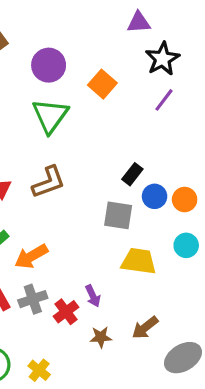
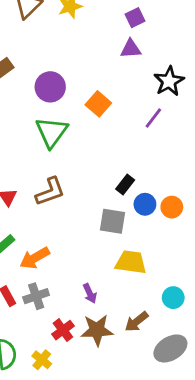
black star: (162, 59) -> (169, 81), moved
cyan circle: (186, 245) -> (173, 298), moved
red cross: (66, 312) -> (63, 330), moved
brown star: (101, 337) -> (97, 330), size x1.6

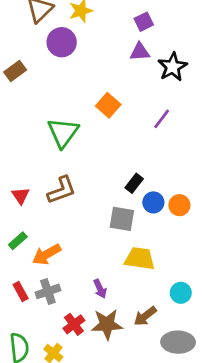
black star: (169, 81) -> (173, 67), moved
purple circle: (50, 87) -> (62, 42), moved
gray ellipse: (170, 348) -> (178, 342), turned 32

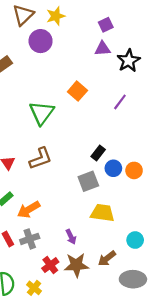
gray square: (122, 219) -> (88, 181), turned -30

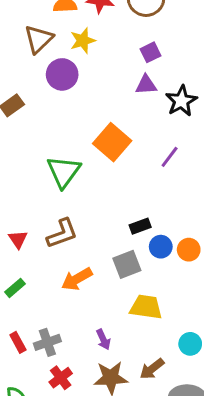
orange square: (77, 91) -> (112, 142), size x1.4
black rectangle: (98, 153) -> (140, 226), turned 32
orange arrow: (29, 210) -> (77, 279), moved
red cross: (50, 265) -> (61, 378), moved

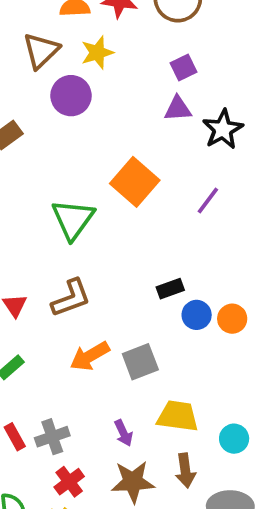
gray square: (127, 264) -> (140, 362), moved
yellow trapezoid: (146, 307) -> (178, 416), moved
brown arrow: (152, 369) -> (185, 470), turned -60

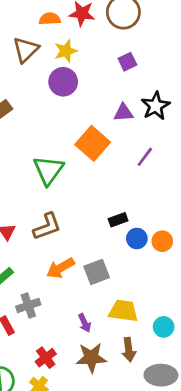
purple circle: (71, 96) -> (63, 82), moved
purple triangle: (178, 109) -> (123, 113), moved
gray cross: (52, 437) -> (28, 305), moved

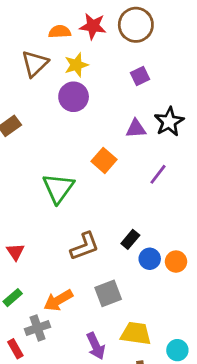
orange square: (93, 143) -> (104, 160), size x0.7
black rectangle: (118, 220) -> (130, 239), turned -30
brown L-shape: (47, 226) -> (85, 246), moved
orange arrow: (60, 268) -> (58, 300), moved
purple arrow: (85, 323) -> (96, 346), size x1.4

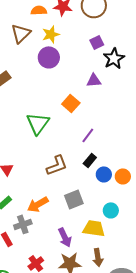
black star: (169, 122) -> (114, 58), moved
purple line: (158, 174) -> (88, 135), moved
cyan circle: (177, 350) -> (111, 210), moved

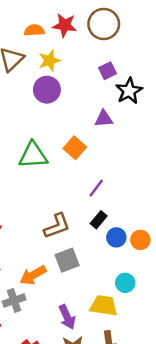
green triangle: (38, 123) -> (33, 155), moved, turned 50
gray square: (74, 199) -> (67, 260), moved

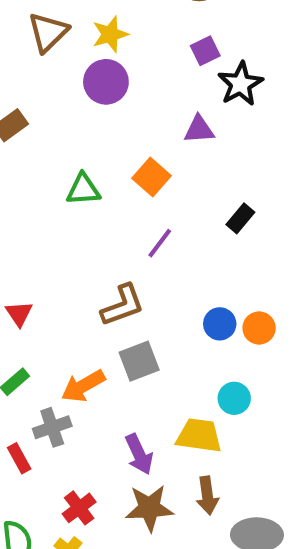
green triangle: (33, 155) -> (83, 189), size x0.7
purple line: (96, 188) -> (160, 243), moved
black rectangle: (99, 220) -> (240, 218), moved

